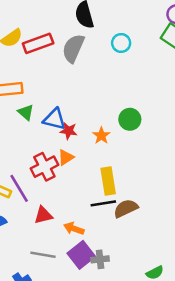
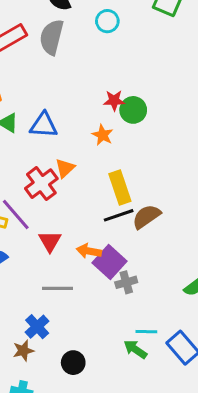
red star: (69, 131) -> (114, 100), moved
red triangle: (43, 215) -> (50, 241), turned -36
purple square: (81, 255) -> (110, 262), moved

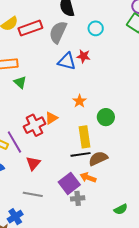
red star: (114, 100) -> (83, 56), moved
green circle: (133, 110) -> (106, 117), moved
blue triangle: (44, 125) -> (67, 61), moved
orange arrow: (89, 251) -> (88, 177), moved

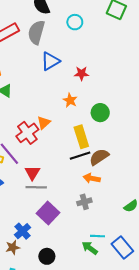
red star: (83, 56) -> (81, 73), moved
blue triangle: (67, 61) -> (50, 61), turned -36
purple square: (69, 183) -> (48, 213), moved
gray line: (33, 194) -> (36, 187), moved

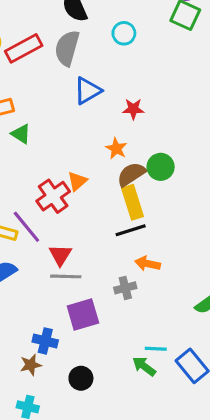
brown semicircle: (99, 157) -> (131, 174), moved
gray cross: (84, 202) -> (125, 288), moved
purple square: (48, 213) -> (83, 315), turned 30
blue cross: (23, 231) -> (45, 341), turned -35

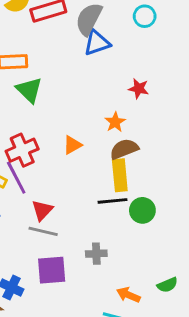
blue triangle: (88, 91) -> (97, 43), moved
green triangle: (21, 134) -> (29, 90), size x1.4
green circle: (161, 167) -> (142, 210), moved
red cross: (53, 196) -> (22, 150), moved
orange arrow: (148, 264) -> (128, 295), moved

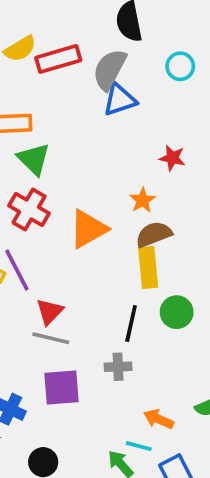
orange triangle: (72, 145) -> (88, 229), size x1.6
red cross: (22, 150) -> (29, 209), moved, turned -36
black line: (113, 201) -> (131, 323), moved, turned -72

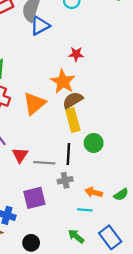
orange star: (142, 200) -> (63, 82), size x1.6
gray line: (51, 338) -> (44, 163), moved
orange arrow: (159, 419) -> (94, 192), moved
cyan line: (139, 446) -> (85, 210), moved

